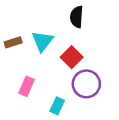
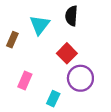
cyan triangle: (42, 41) -> (40, 25), moved
brown rectangle: (13, 42) -> (12, 40), turned -49

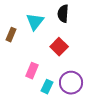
purple circle: (80, 78) -> (71, 83), moved
pink rectangle: (25, 80) -> (32, 71), moved

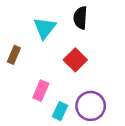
brown rectangle: (11, 35) -> (14, 55), moved

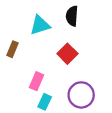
cyan triangle: (45, 28) -> (40, 25), turned 35
cyan rectangle: (60, 111) -> (45, 102), moved

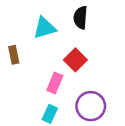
brown rectangle: (13, 49) -> (14, 55), turned -35
pink rectangle: (37, 81) -> (55, 83), moved

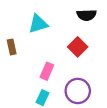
black semicircle: (80, 18) -> (87, 15), moved, turned -96
red square: (75, 60) -> (78, 47), moved

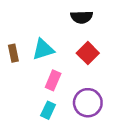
black semicircle: (87, 15) -> (82, 17), moved
cyan triangle: (38, 24) -> (43, 49), moved

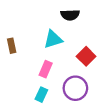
cyan triangle: (43, 49) -> (53, 39), moved
red square: (88, 53) -> (86, 56), moved

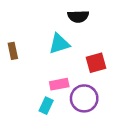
red square: (86, 56) -> (96, 63), turned 30
pink rectangle: (46, 69) -> (59, 84), moved, turned 56

